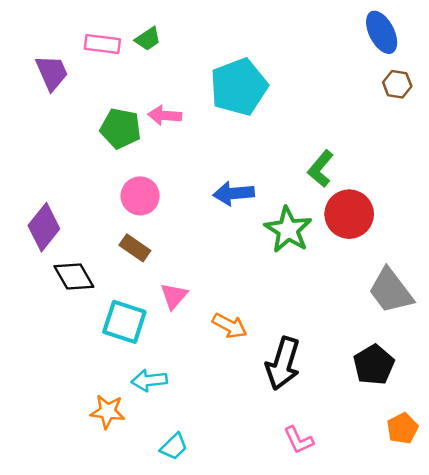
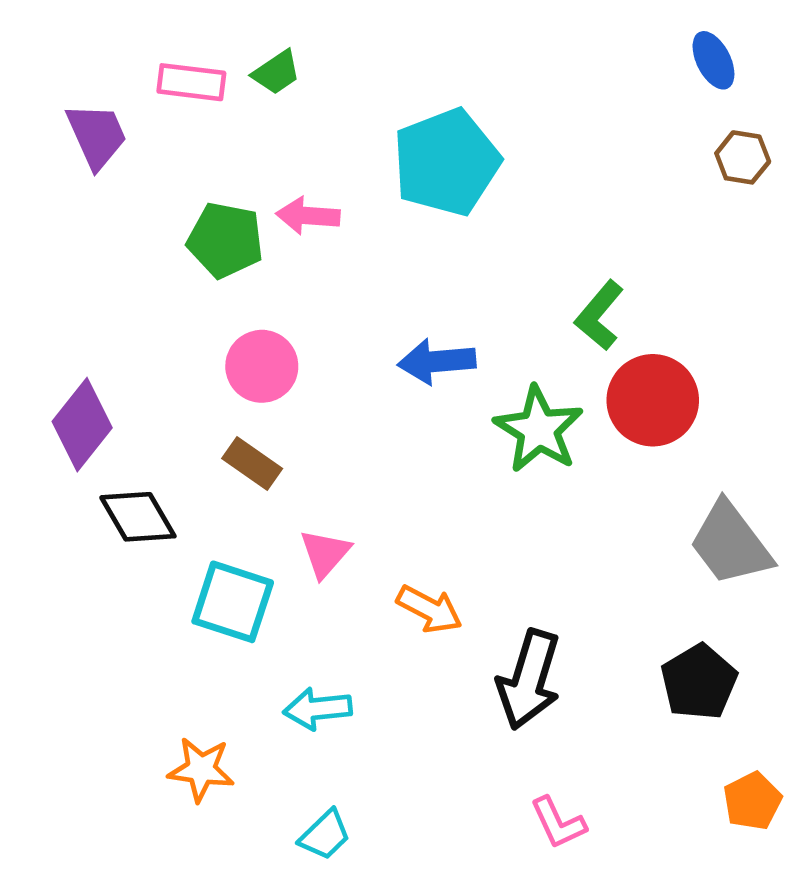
blue ellipse: (382, 32) -> (713, 60), size x0.7
cyan arrow: (149, 380) -> (318, 709), moved

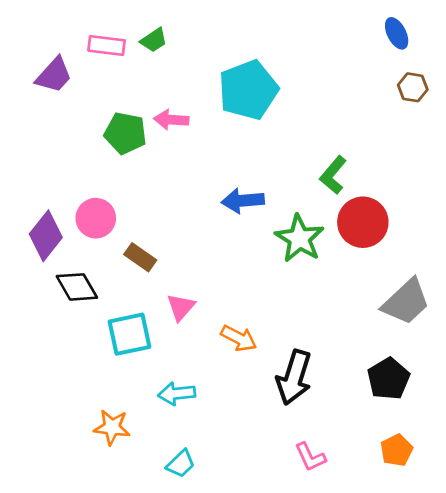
purple trapezoid: (97, 136) -> (54, 75), turned 66
pink circle: (262, 366) -> (96, 218), moved
gray trapezoid: (730, 544) -> (406, 302), turned -96
cyan square: (233, 602) -> (129, 334), turned -30
orange pentagon: (752, 801) -> (397, 450), moved

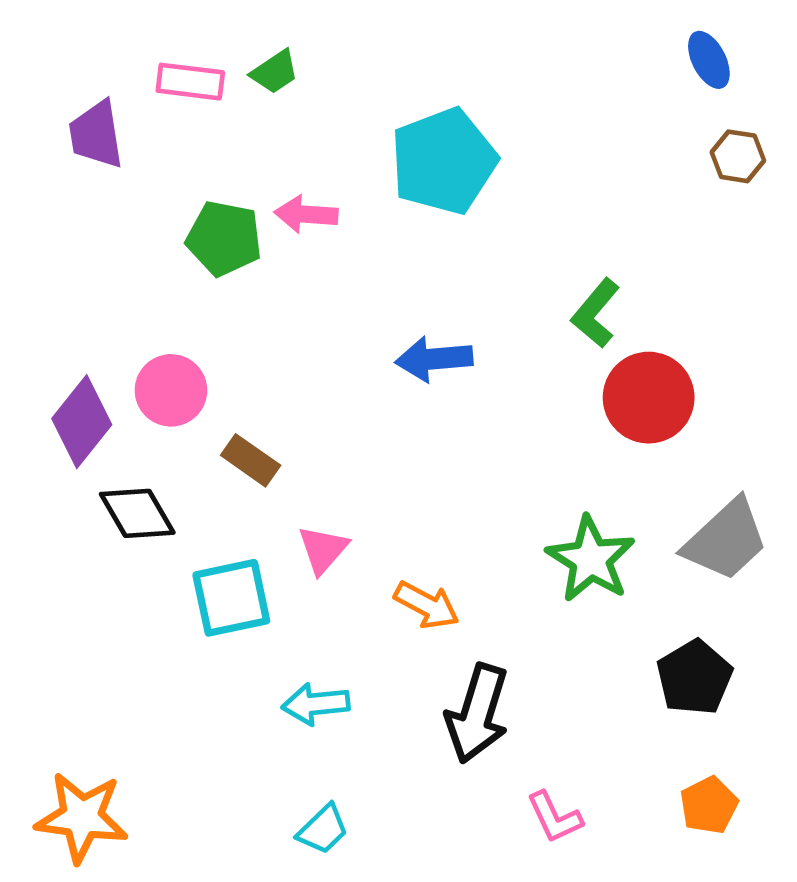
purple trapezoid: (54, 75) -> (96, 135), turned 129
green star: (299, 238) -> (591, 559), moved
black arrow: (294, 377) -> (477, 714), moved
orange star: (112, 427) -> (82, 817), moved, size x1.4

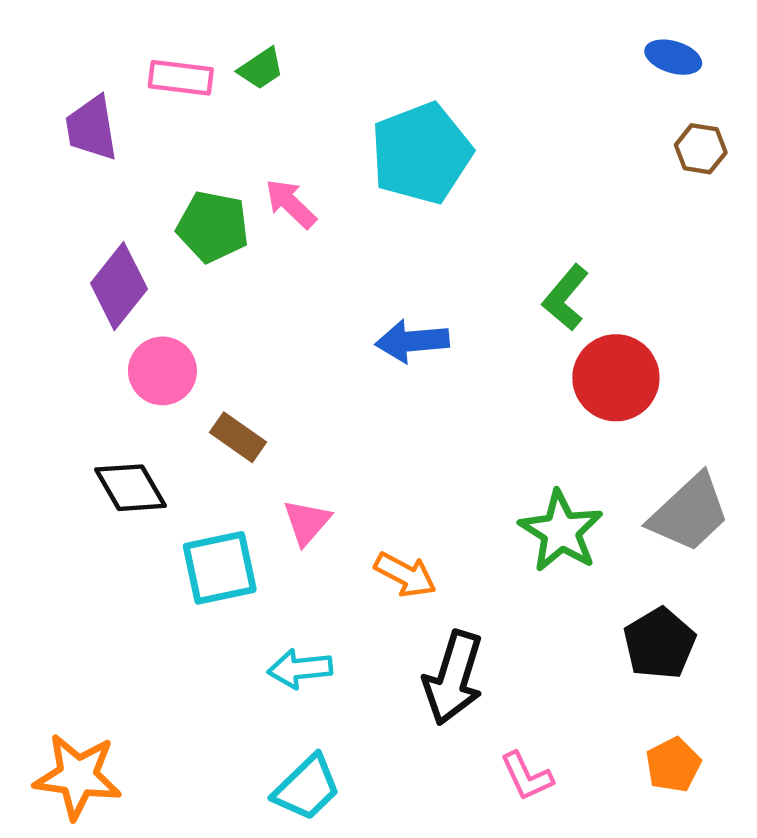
blue ellipse: (709, 60) -> (673, 57), turned -46
pink arrow: (306, 214) -> (291, 204), turned 40
purple diamond: (82, 422) -> (119, 286), moved
cyan trapezoid: (323, 829) -> (307, 788), size x1.4

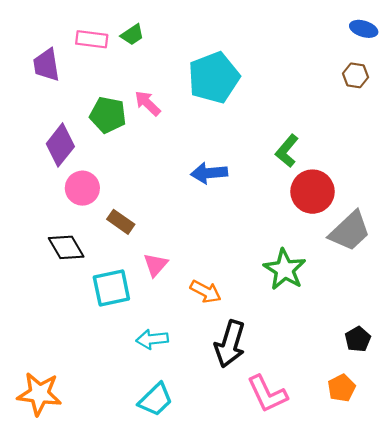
blue ellipse: (673, 57) -> (364, 29), moved
gray trapezoid: (689, 513) -> (350, 231), moved
black pentagon: (659, 643) -> (358, 339), moved, size x0.7
pink L-shape: (527, 776) -> (267, 394), size x1.5

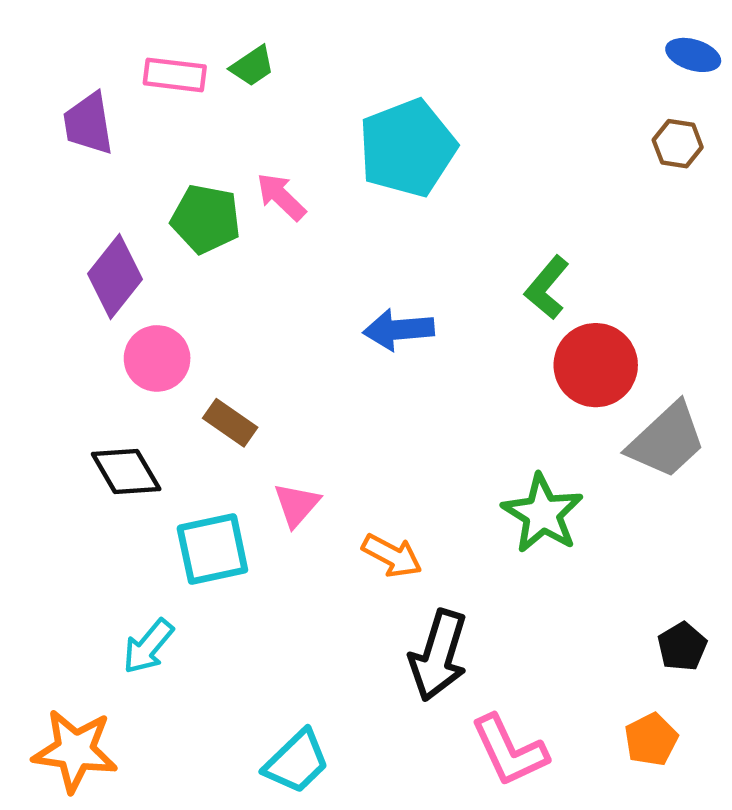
cyan arrow: (152, 339) -> (148, 646), moved, turned -44

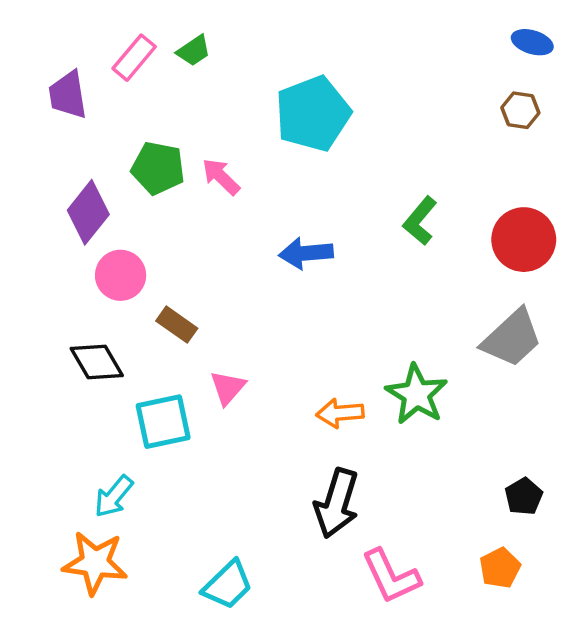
pink rectangle: (175, 75) -> (134, 58), turned -57
pink arrow: (281, 197) -> (221, 177), moved
red circle: (596, 365) -> (524, 240), moved
orange arrow: (392, 556) -> (340, 413), moved, turned 147
orange star: (75, 751) -> (95, 563), moved

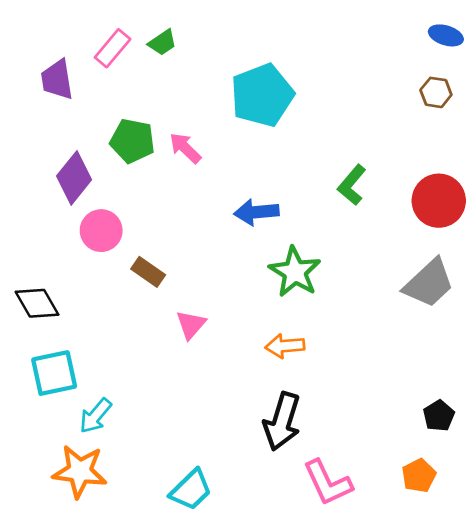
black diamond: (97, 362) -> (37, 303), moved
green star: (417, 394) -> (295, 272), moved
cyan square: (163, 422) -> (54, 373), moved

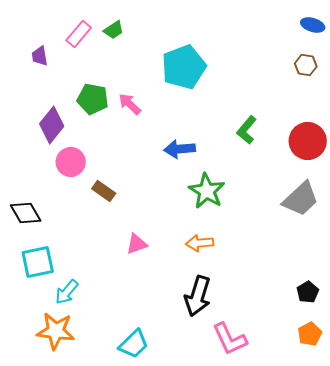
purple trapezoid: (57, 80) -> (40, 56), size x0.7
pink triangle: (191, 325) -> (137, 244), moved, turned 30
orange pentagon: (419, 476) -> (310, 334), moved

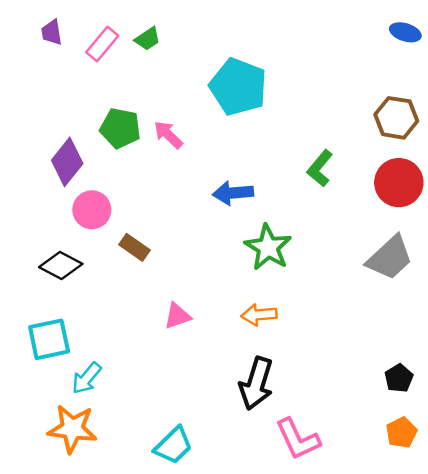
purple trapezoid: (40, 56) -> (52, 32), moved
brown hexagon: (306, 65) -> (396, 118), moved, size x1.5
cyan pentagon: (184, 67) -> (238, 87), turned -30
black diamond: (26, 213) -> (61, 265), moved, turned -32

